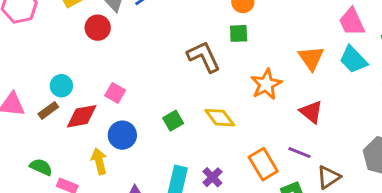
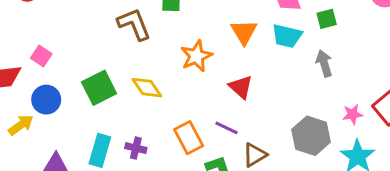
cyan trapezoid: (353, 60) -> (287, 36), turned -36
green square: (173, 121) -> (99, 88), size x1.6
yellow arrow: (99, 161) -> (21, 125), turned 65
purple cross: (212, 177) -> (136, 148), turned -36

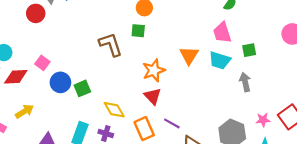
red triangle: (241, 87) -> (153, 96), moved
green square: (99, 88) -> (82, 88), size x0.7
yellow diamond: (147, 88) -> (114, 110), moved
blue circle: (46, 100) -> (60, 82), moved

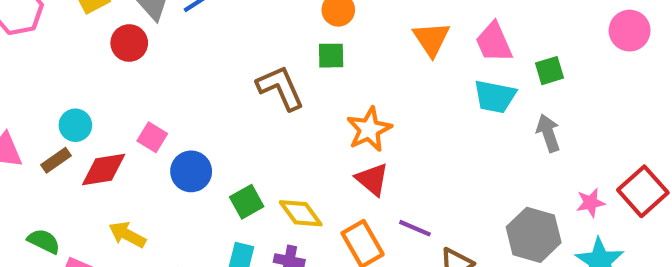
orange triangle: (189, 55) -> (431, 39), moved
green square: (82, 88) -> (247, 202), moved
yellow arrow: (24, 111) -> (127, 235), turned -114

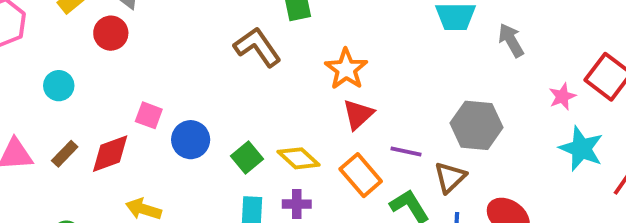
cyan circle: (75, 125) -> (59, 86), moved
red triangle: (372, 179) -> (358, 114), turned 48
gray hexagon: (534, 235) -> (476, 125), moved

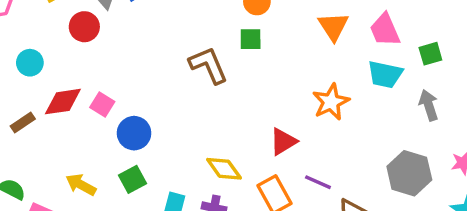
orange star: (346, 69) -> (331, 102), moved
gray hexagon: (476, 125) -> (409, 173), moved
red diamond: (110, 154) -> (63, 102), moved
green square: (247, 157) -> (132, 179), moved

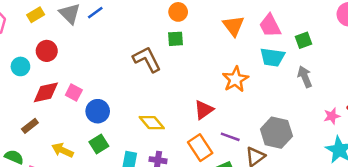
red circle: (84, 27) -> (47, 51), moved
brown rectangle: (23, 123) -> (30, 126), moved
yellow diamond: (224, 169) -> (152, 123), moved
gray hexagon: (409, 173) -> (276, 133), moved

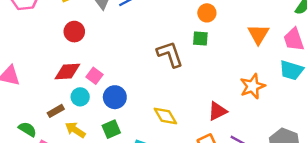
cyan circle: (20, 66) -> (80, 97), moved
brown rectangle: (30, 126) -> (56, 111), moved

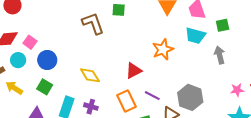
green square: (111, 129) -> (45, 87), turned -35

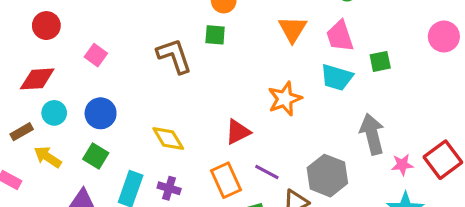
pink square: (30, 42) -> (96, 55), moved
gray arrow: (220, 55) -> (372, 134), moved, size x1.4

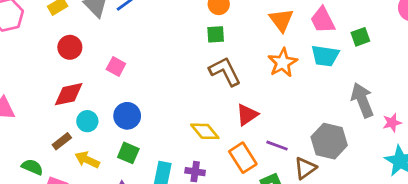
brown L-shape: (174, 56) -> (225, 71), moved
orange star: (285, 99) -> (283, 63), moved
yellow diamond: (168, 139) -> (205, 131), moved

